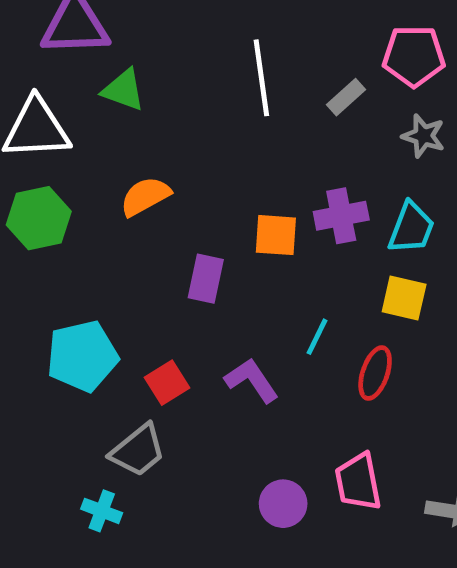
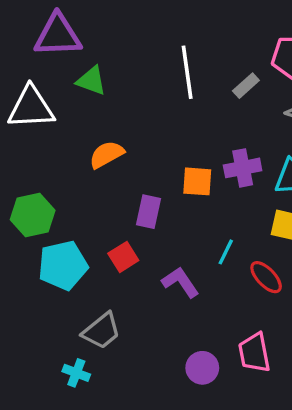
green hexagon: (39, 218) -> (33, 215), moved
red ellipse: (375, 373) -> (266, 277), turned -63
red square: (167, 383) -> (123, 257), moved

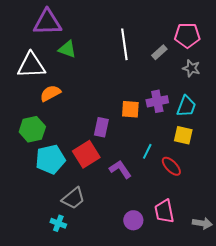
orange semicircle: (107, 155) -> (50, 93), moved
red square: (123, 257) -> (86, 154), size x1.5

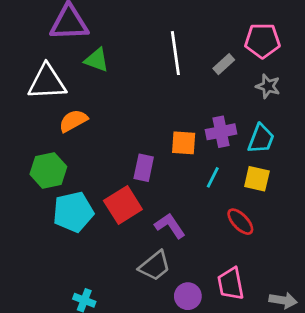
cyan line: (147, 151) -> (213, 177), moved
gray trapezoid: (73, 198) -> (155, 266), moved

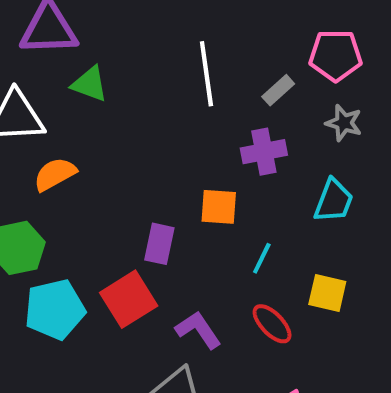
purple cross: (221, 132) -> (264, 152), moved
yellow square: (257, 179) -> (327, 293), moved
red ellipse: (240, 222) -> (272, 324), moved

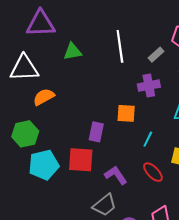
green triangle: (90, 84) -> (73, 52), moved, turned -30
red square: (129, 299) -> (81, 160), turned 36

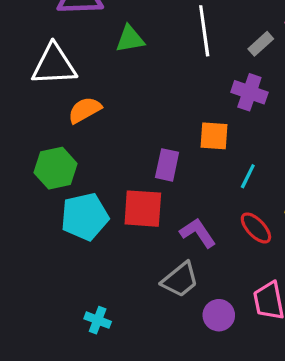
purple cross: (149, 86) -> (249, 92), turned 30

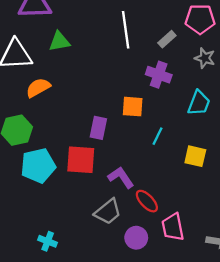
green triangle: (130, 39) -> (59, 42), moved
red ellipse: (256, 228) -> (147, 201), moved

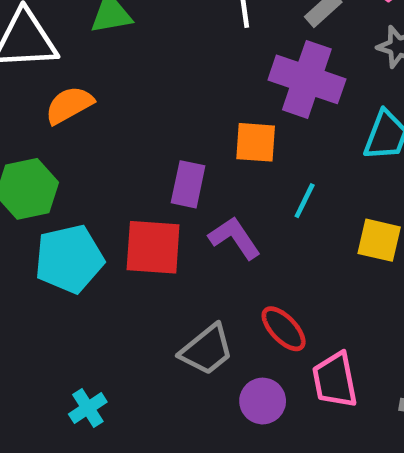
purple cross: (159, 75) -> (307, 79), size x1.4
purple L-shape: (121, 177) -> (235, 238), moved
cyan cross: (48, 241) -> (88, 408), turned 36

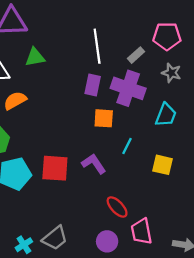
purple rectangle: (188, 184) -> (93, 85), moved
gray trapezoid: (207, 350) -> (55, 238), moved

